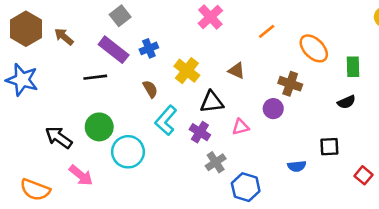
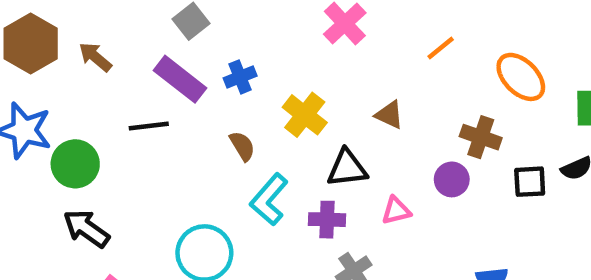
green circle: (99, 127) -> (75, 164), moved
purple cross: (200, 132) -> (327, 220), turned -30
black square: (329, 147) -> (530, 182), moved

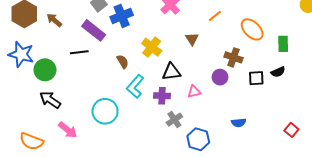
blue cross: (240, 77) -> (122, 16), moved, size x1.5
brown triangle: (389, 115) -> (192, 39), moved, turned 32

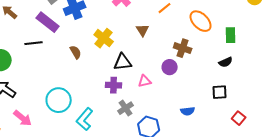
black square: (256, 78) -> (220, 92), moved
cyan L-shape: (135, 86) -> (85, 119), moved

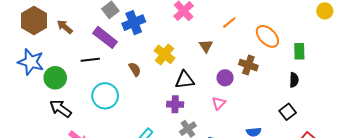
black semicircle: (226, 62) -> (294, 80), turned -64
purple circle: (170, 67) -> (225, 78), moved
pink triangle: (145, 81) -> (219, 103), moved, turned -32
black square: (220, 92) -> (288, 112), turned -35
cyan circle: (59, 100) -> (105, 96), moved

